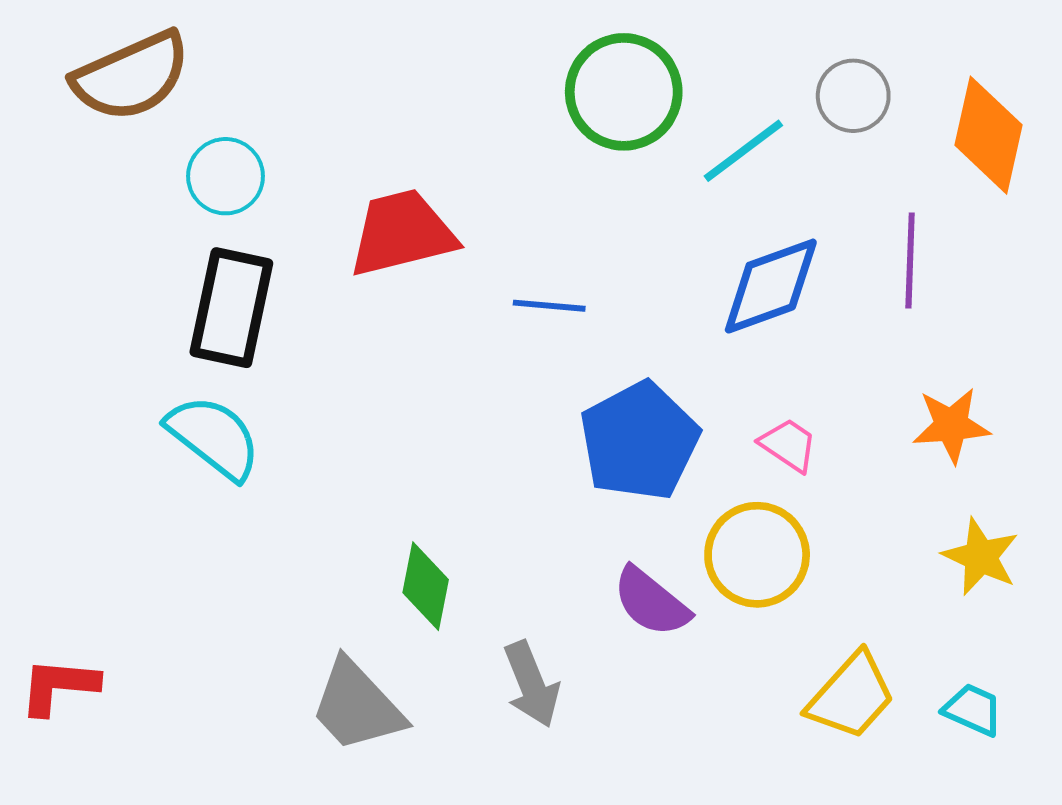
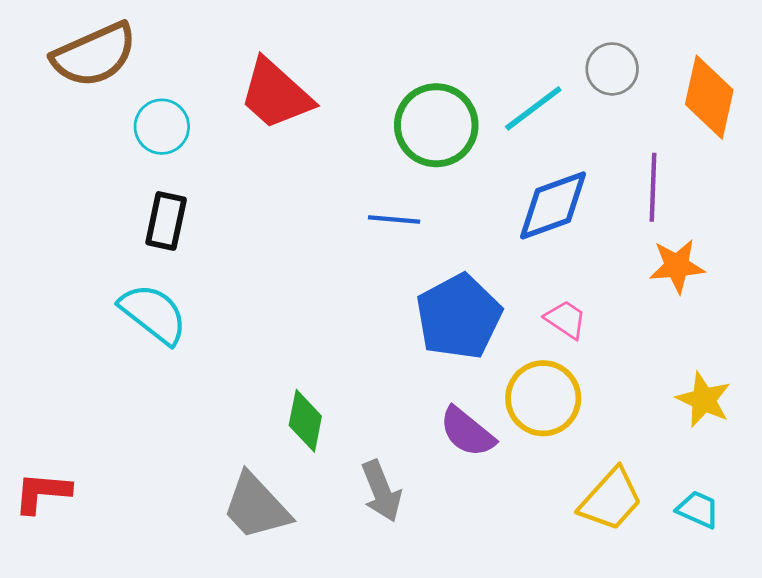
green circle: (624, 92) -> (436, 125), moved
red trapezoid: (402, 233) -> (276, 94), moved, turned -124
black rectangle: (231, 308) -> (166, 221), size x0.7
orange star: (951, 425) -> (677, 266), moved

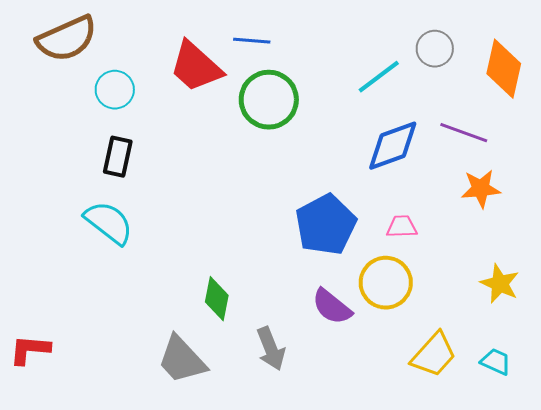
green circle: (436, 125) -> (269, 100), moved
purple line: (653, 187) -> (464, 133), turned -72
blue line: (394, 220) -> (252, 41), moved
pink trapezoid: (566, 319) -> (402, 227), turned -36

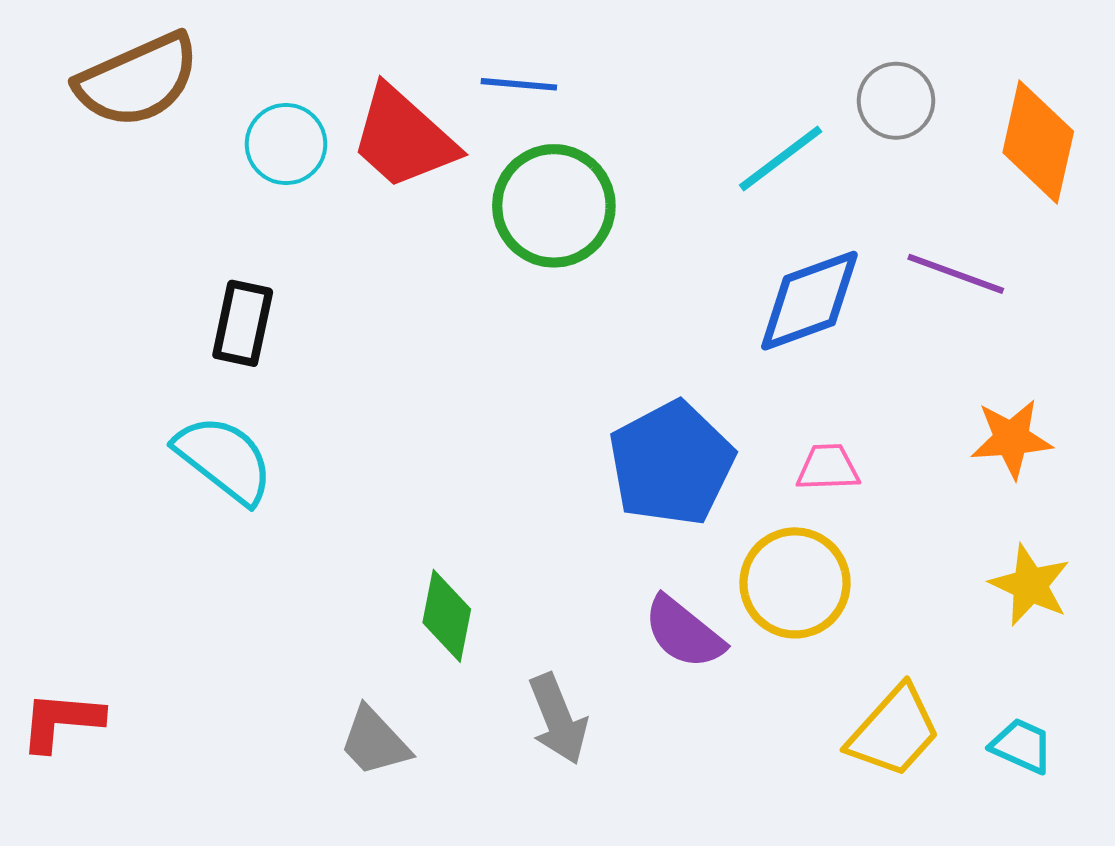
cyan circle: (115, 90) -> (286, 144), moved
orange star: (481, 189) -> (1011, 439), moved
gray trapezoid: (182, 360) -> (375, 742), size x0.7

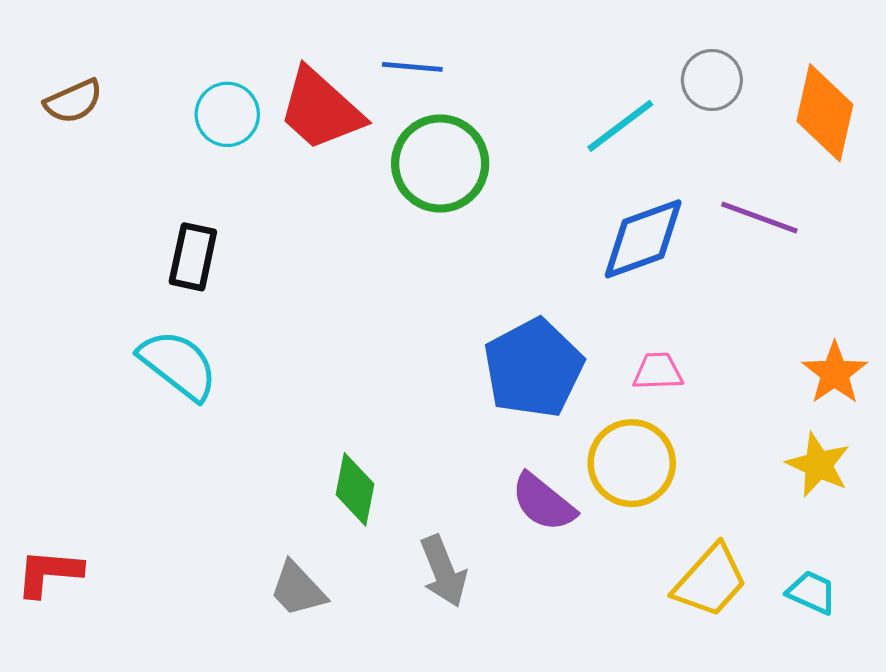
brown semicircle: (138, 80) -> (73, 101), moved, size x0.6
orange star: (1011, 439) -> (835, 373), moved, turned -30

